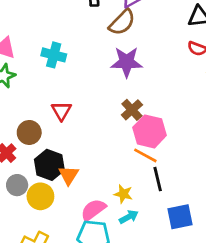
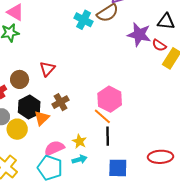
cyan cross: (54, 55) -> (84, 20), moved
purple star: (127, 62) -> (139, 35), moved
brown cross: (132, 110) -> (60, 102), moved

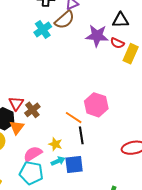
cyan cross: (84, 20) -> (43, 29), turned 36
red triangle: (47, 69) -> (16, 103), moved
pink hexagon: (110, 99) -> (96, 105), moved
blue square: (118, 168) -> (74, 165), moved

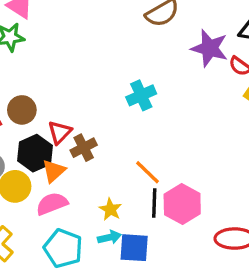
cyan cross: (43, 29) -> (141, 95), moved
pink hexagon: (96, 105) -> (182, 204), moved
pink semicircle: (33, 154) -> (52, 204), moved

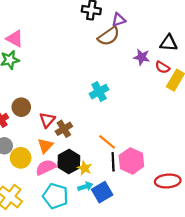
purple star: (210, 48) -> (142, 57), size x0.7
black hexagon: (35, 153) -> (69, 162), moved
blue square: (134, 248) -> (102, 192), turned -30

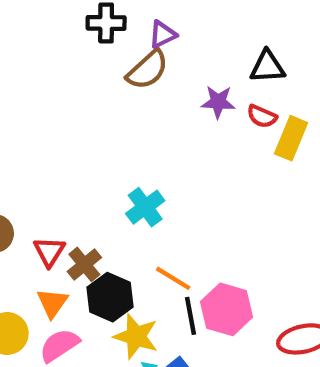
cyan cross: (99, 92) -> (145, 207), moved
black hexagon: (69, 162) -> (110, 297), moved
yellow star: (85, 168) -> (136, 336), size x1.5

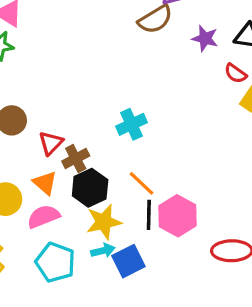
purple star: (218, 102) -> (205, 38), moved
orange triangle: (52, 303) -> (45, 183), turned -36
yellow star: (136, 336) -> (104, 222), turned 30

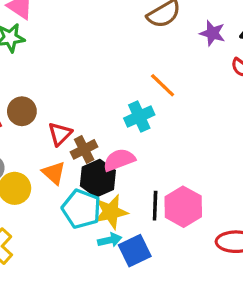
orange line: (142, 183) -> (163, 85), moved
pink semicircle: (43, 217) -> (119, 160), moved
cyan pentagon: (55, 262) -> (81, 209), moved

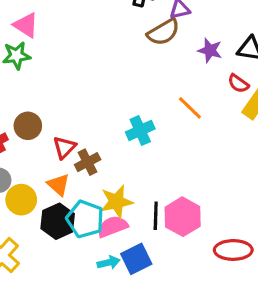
orange line: (163, 85) -> (190, 108), moved
pink semicircle: (119, 160) -> (113, 227), moved
black hexagon: (98, 178) -> (58, 221), moved
yellow star: (111, 212) -> (116, 202), moved
cyan arrow: (110, 240) -> (109, 263), moved

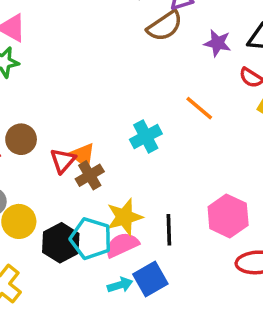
orange triangle: (59, 185) -> (83, 155), moved
pink hexagon: (183, 217) -> (228, 216), moved

